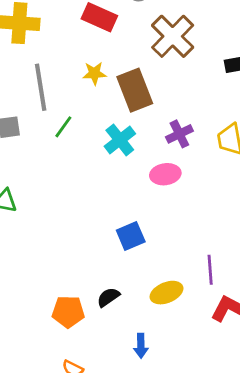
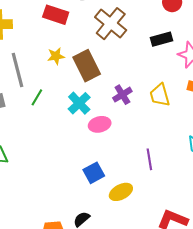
pink ellipse: (165, 174) -> (100, 124), moved
purple line: (210, 270) -> (149, 159), moved
yellow ellipse: (167, 293) -> (121, 192), moved

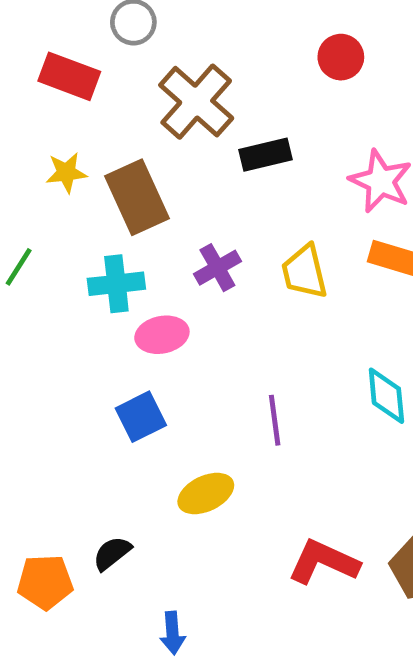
black rectangle: (162, 39) -> (265, 155), moved
cyan cross: (79, 103) -> (116, 284), turned 35
blue square: (94, 173) -> (141, 417), moved

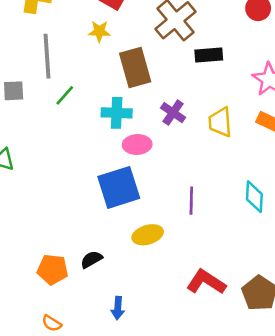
yellow star: (66, 173) -> (99, 31), moved
purple cross: (217, 268) -> (173, 113), turned -35
blue square: (141, 417) -> (119, 187), size x1.6

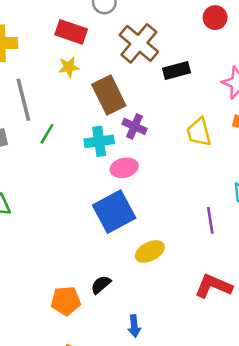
purple cross: (173, 113) -> (134, 126), moved
purple line: (191, 201) -> (210, 220), moved

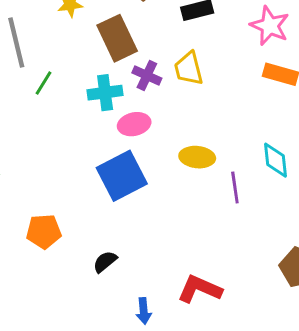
yellow trapezoid: (199, 132) -> (189, 69), moved
yellow ellipse: (150, 251) -> (197, 157), moved, turned 32
red L-shape: (213, 286) -> (200, 289), moved
orange pentagon: (66, 301) -> (44, 231), moved

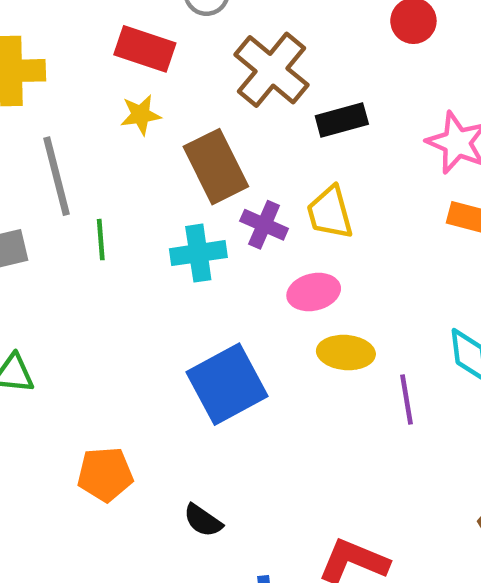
green line: (44, 83) -> (101, 240), turned -35
pink ellipse: (134, 124) -> (314, 292), moved
black semicircle: (105, 262) -> (203, 520), turned -105

